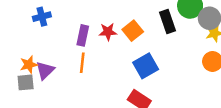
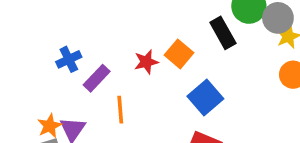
blue cross: (42, 17) -> (69, 59), moved
purple rectangle: (83, 35) -> (97, 78), moved, turned 42

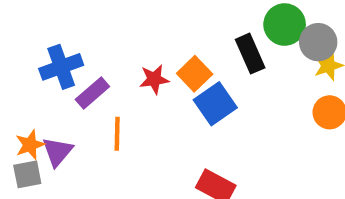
blue cross: (69, 59) -> (61, 67), size x1.4
blue square: (205, 98) -> (215, 104), moved

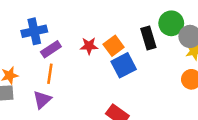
orange line: (117, 134) -> (50, 74), moved
purple triangle: (57, 152) -> (42, 100), moved

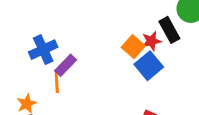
red star: (89, 46) -> (151, 41), moved
orange line: (50, 74) -> (57, 82), moved

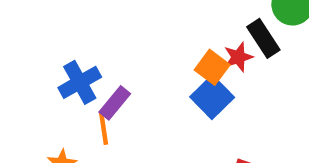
blue square: (149, 66) -> (212, 97), moved

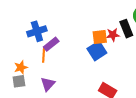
orange square: (212, 67) -> (100, 37), turned 35

